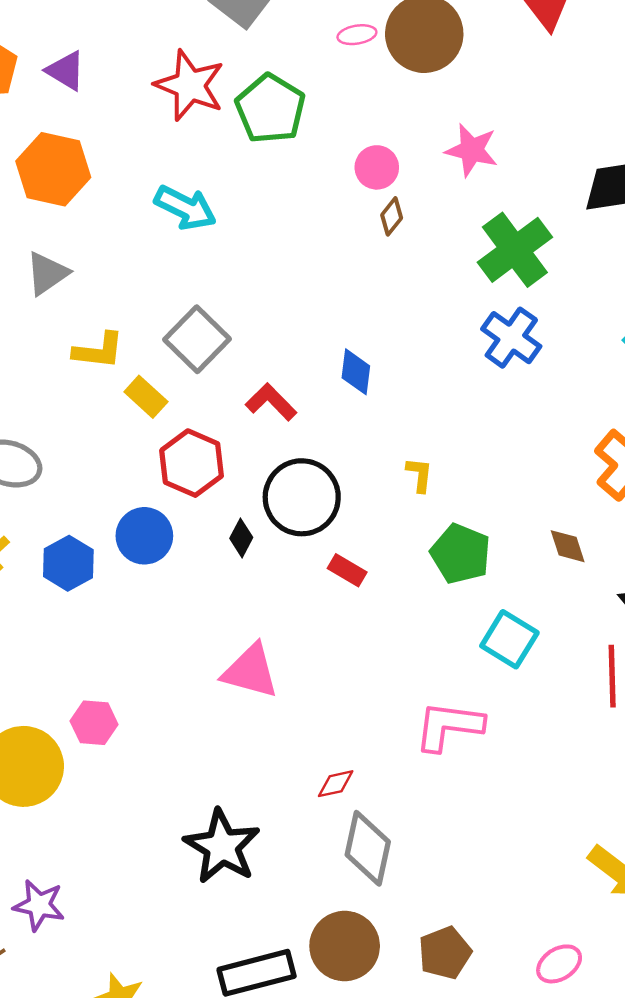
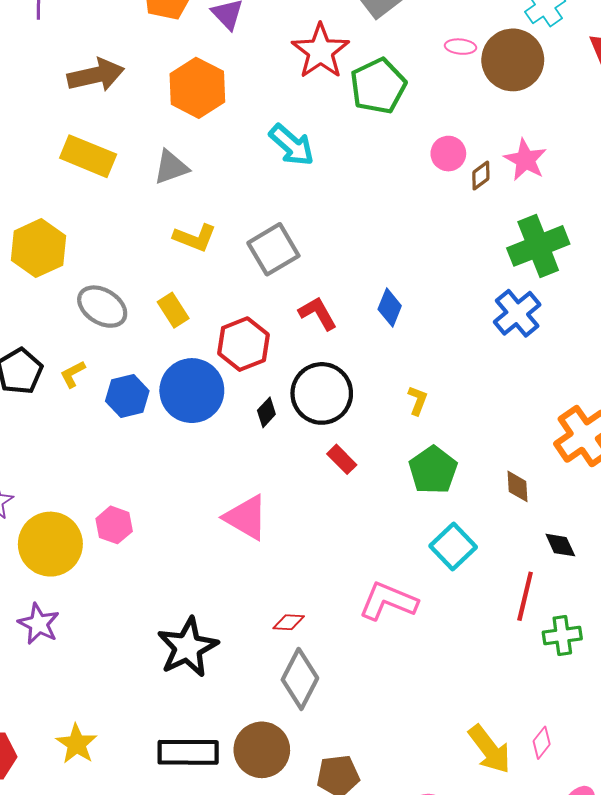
brown diamond: (392, 216) -> (481, 175), moved
yellow rectangle: (146, 397) -> (173, 310), moved
blue circle: (144, 536) -> (192, 391), size x1.4
purple star: (39, 905) -> (39, 624), moved

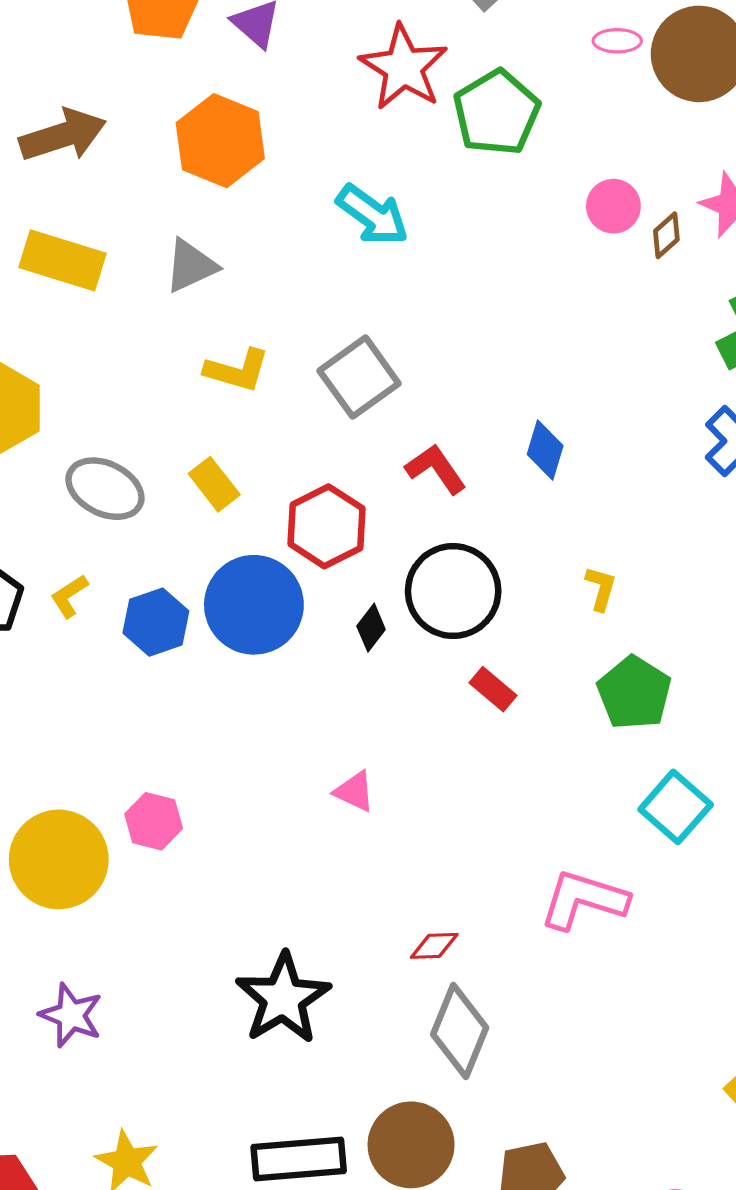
pink triangle: (246, 517) -> (354, 791), size x0.6
purple star: (39, 624) -> (71, 1015), moved

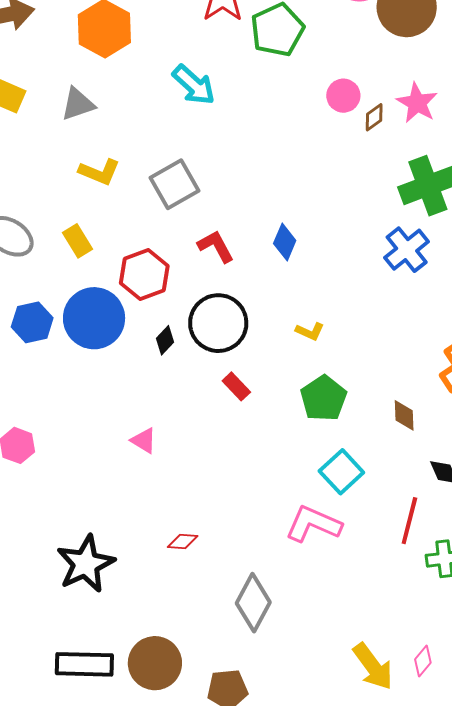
yellow L-shape: (601, 588) -> (310, 331), turned 92
pink L-shape: (584, 900) -> (313, 524), moved
gray diamond: (460, 1031) -> (253, 603), moved

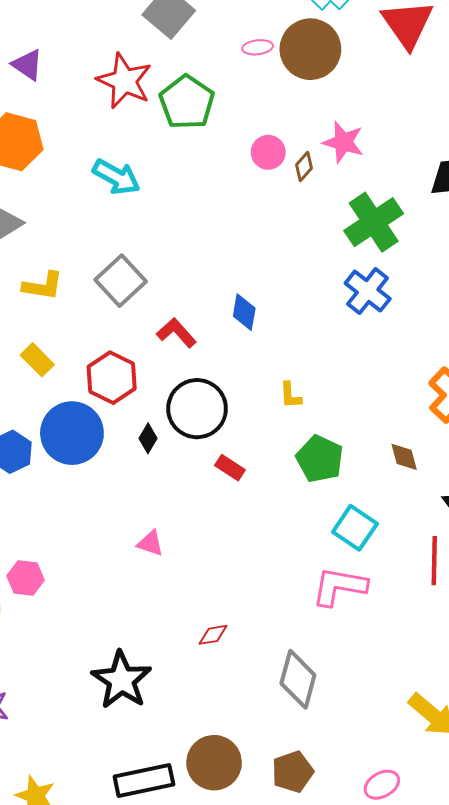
yellow L-shape: (310, 331) -> (290, 395), turned 76

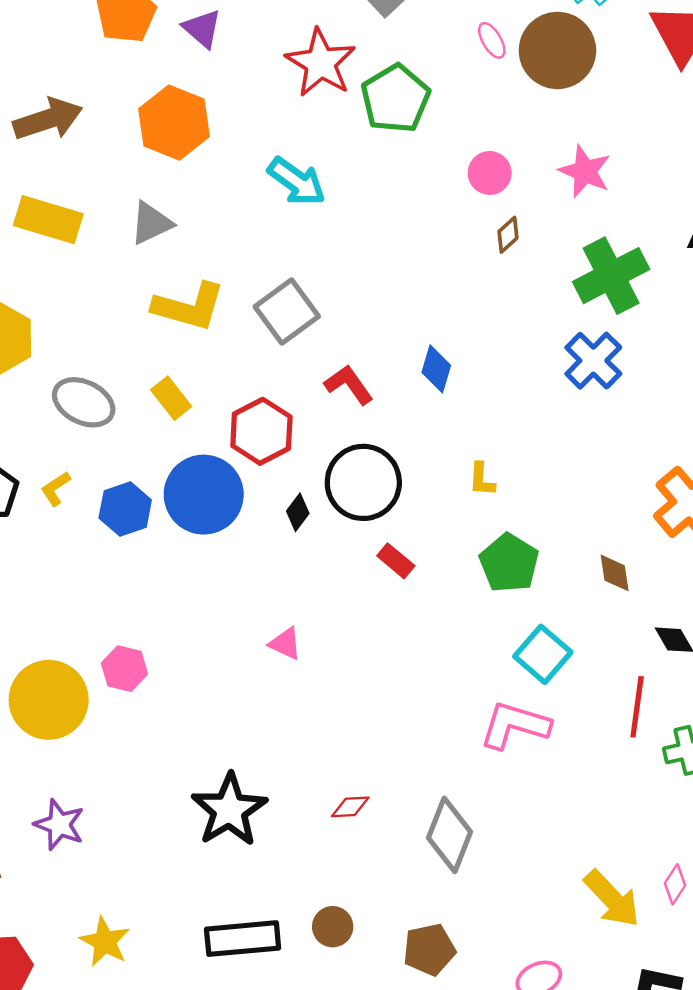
pink ellipse: (258, 47) -> (492, 40), turned 60
brown diamond: (304, 167) -> (508, 235), moved
yellow L-shape: (43, 286) -> (189, 307), size x1.4
red diamond: (213, 635) -> (350, 807), moved
brown circle: (214, 763) -> (333, 927), size x0.6

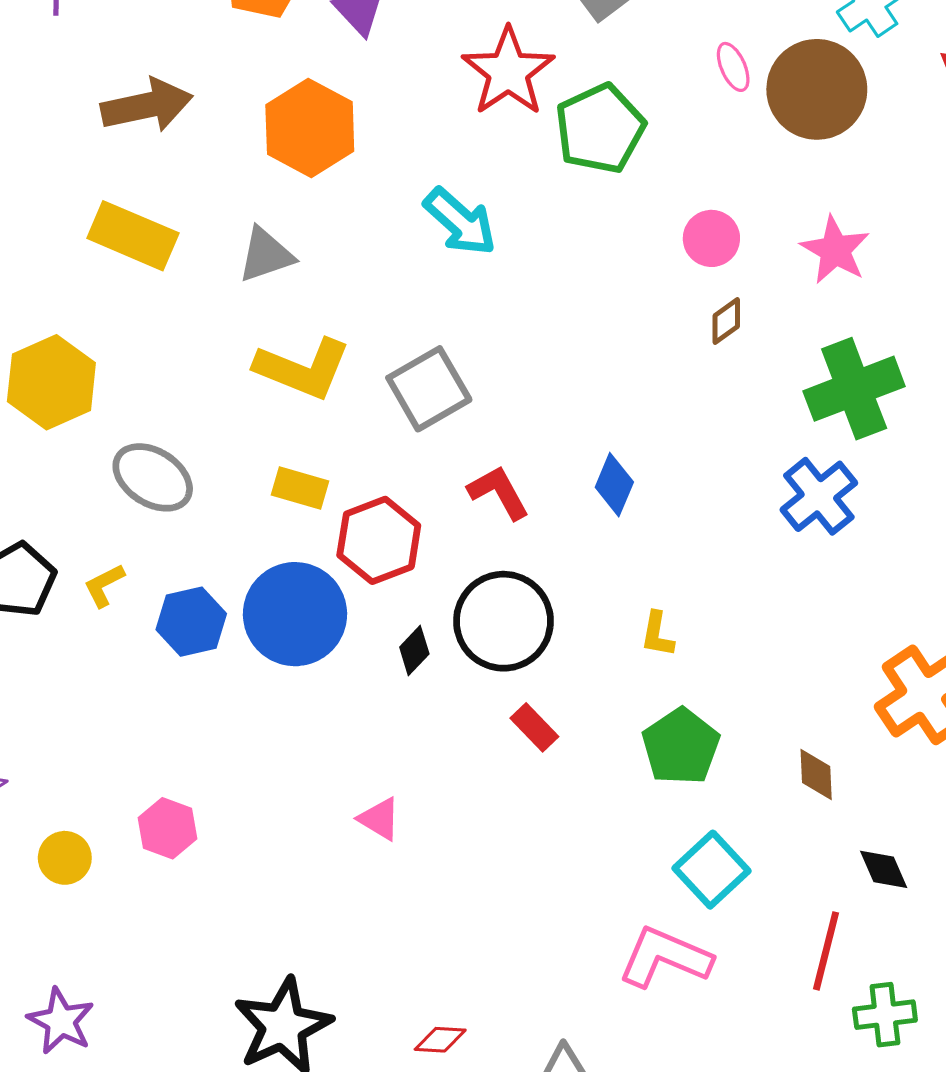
yellow rectangle: (171, 398) -> (300, 488), moved, turned -42
yellow circle: (49, 700) -> (65, 858), size x0.5

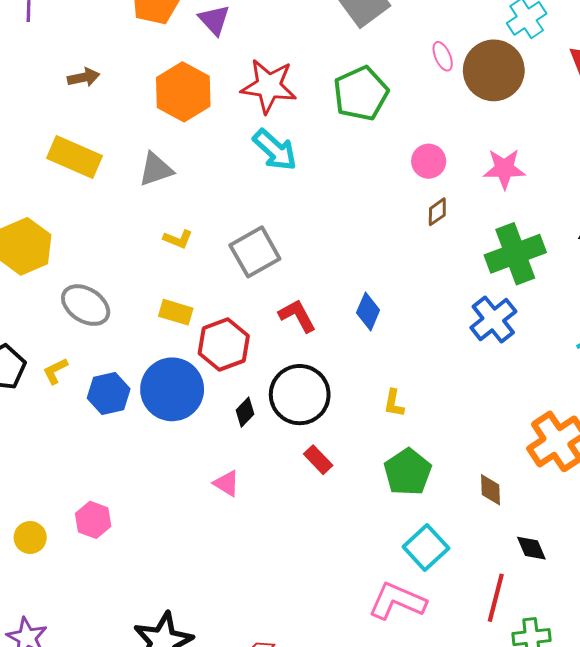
red star: (508, 72) -> (269, 86), moved, turned -30
brown arrow: (147, 106) -> (84, 77), size x0.6
pink star: (835, 250) -> (504, 169), turned -30
yellow L-shape: (303, 369) -> (178, 239), size x0.5
pink triangle: (379, 819) -> (227, 483), moved

